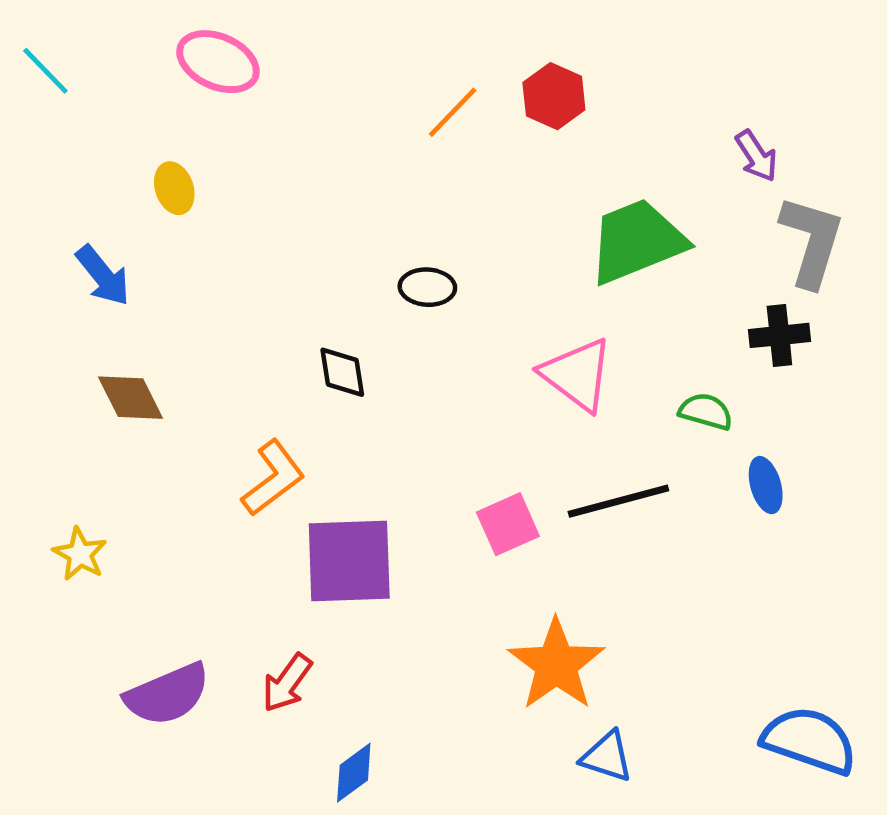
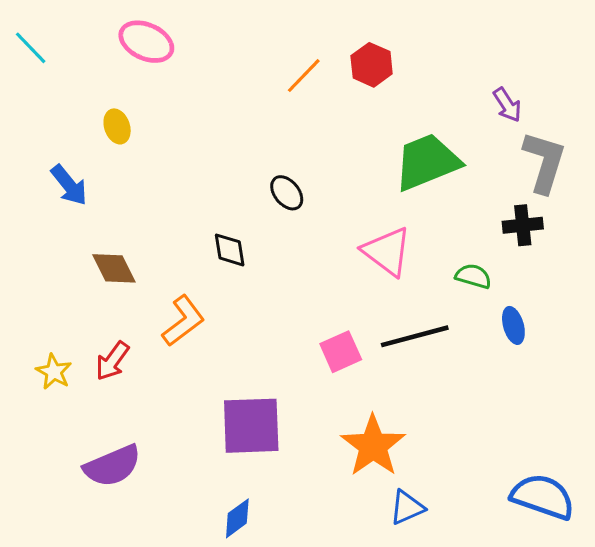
black ellipse: (427, 287) -> (287, 193), turned 48
brown diamond: (131, 398) -> (114, 268), moved
purple square: (349, 561) -> (251, 426), moved
red arrow: (287, 683) -> (112, 361), moved
blue triangle: (607, 757) -> (407, 507), turned -42

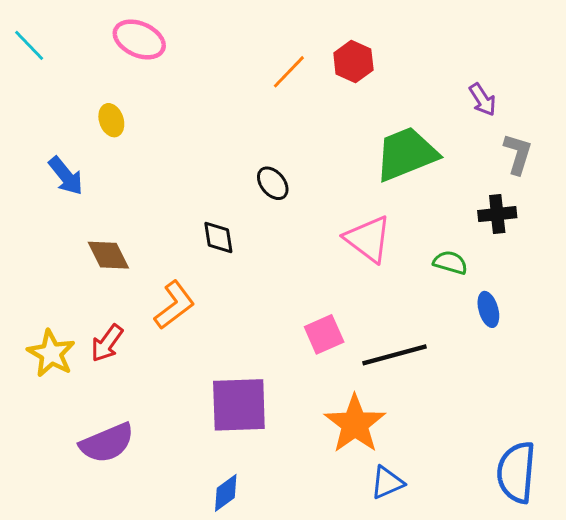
gray L-shape: (544, 162) -> (518, 154), size x0.7
black line: (415, 336) -> (394, 355), moved
yellow star: (54, 372) -> (51, 353), size x1.4
blue semicircle: (543, 497) -> (516, 472), turned -104

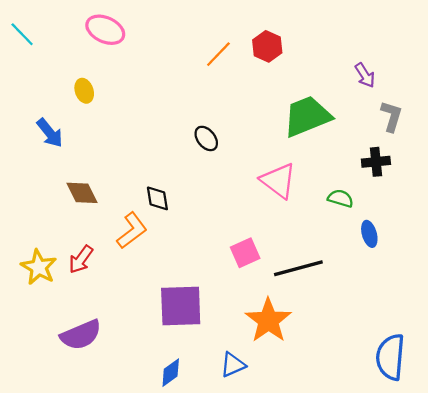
black diamond: (218, 238) -> (157, 198), moved
blue triangle: (387, 483) -> (233, 365), moved

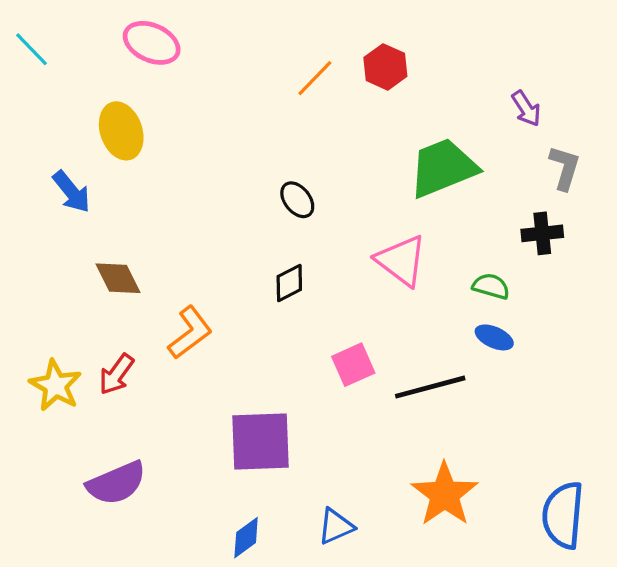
yellow ellipse: (84, 91) -> (121, 131), size x1.6
black diamond: (157, 198) -> (289, 283), moved, turned 72
blue ellipse: (369, 234) -> (494, 337), moved, turned -50
orange star: (268, 320) -> (445, 494), moved

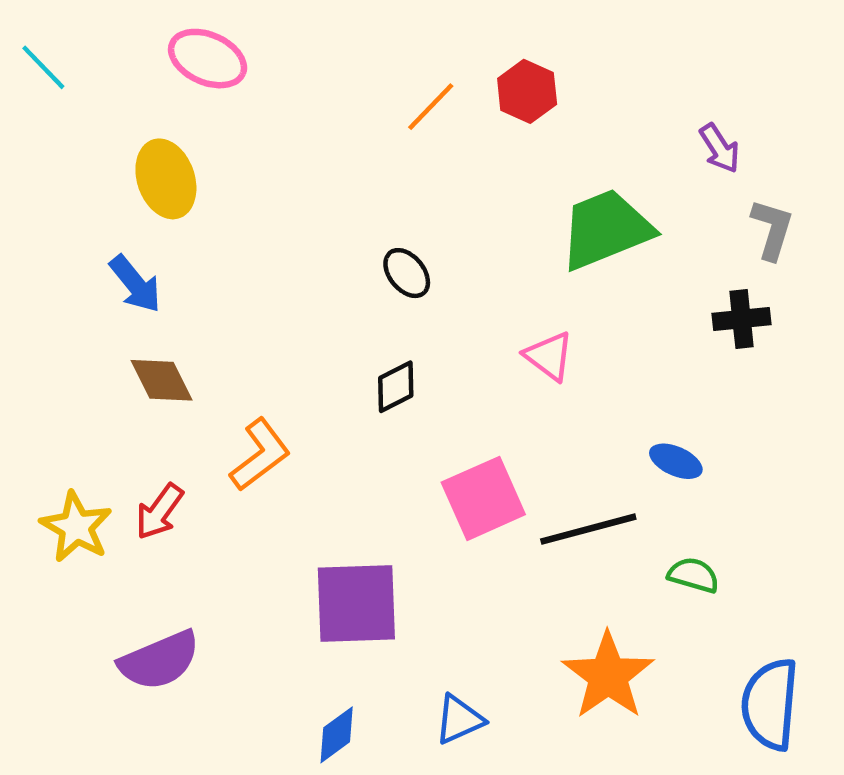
blue arrow: (72, 192) -> (135, 284), moved
pink triangle: (401, 261) -> (549, 356), size x0.7
green semicircle: (491, 286) -> (693, 575), moved
pink square: (353, 365) -> (483, 498), size x1.4

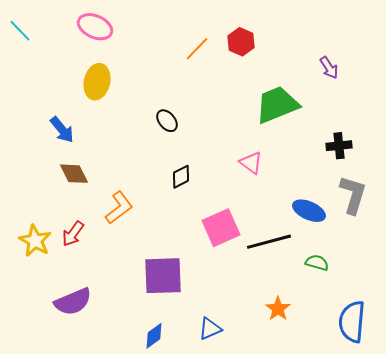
yellow ellipse: (166, 179) -> (97, 82), moved, turned 32
gray L-shape: (772, 229) -> (353, 195), moved, size x1.4
black ellipse: (407, 273) -> (167, 121), moved
blue ellipse: (676, 461) -> (309, 211), size x1.4
orange star: (608, 676) -> (278, 309), size x0.6

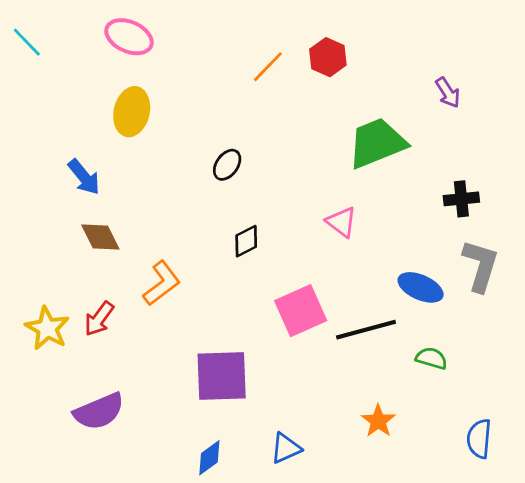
black ellipse: (167, 121) -> (227, 165), turned 75
blue semicircle: (352, 322) -> (479, 439), size x0.7

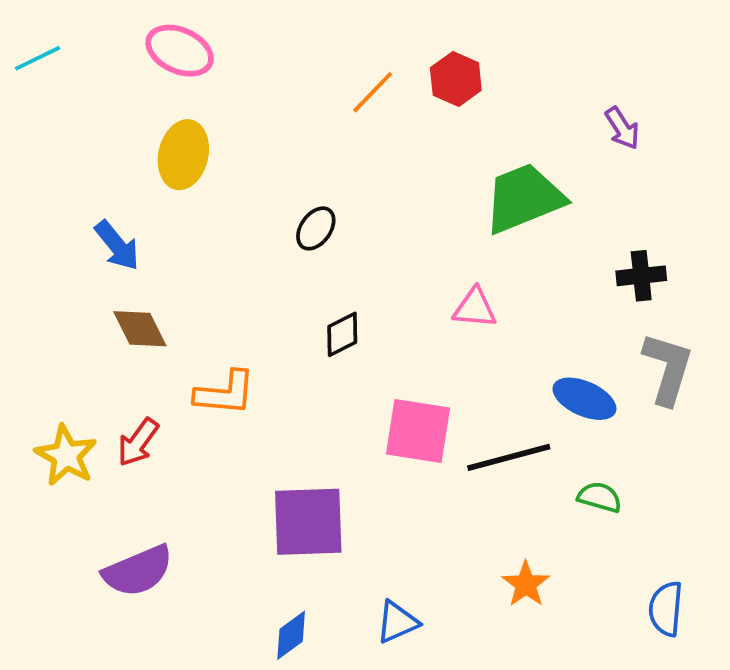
cyan line: (27, 42) -> (38, 58), turned -72
pink triangle: (342, 222) -> (475, 308), turned -32
orange L-shape: (162, 283) -> (225, 393), turned 42
pink square: (301, 311) -> (418, 431), turned 33

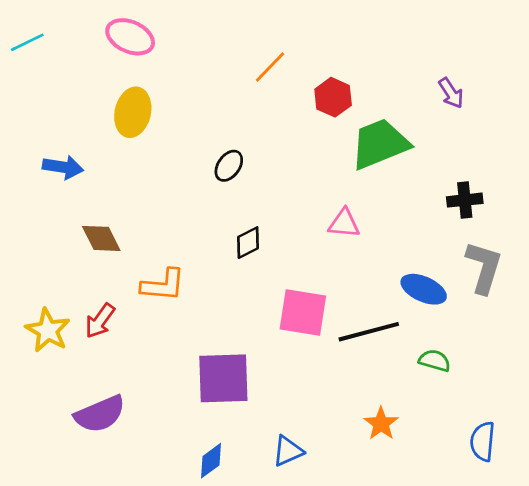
red hexagon: (456, 79) -> (333, 97), moved
blue arrow: (117, 245) -> (63, 167), moved, turned -42

